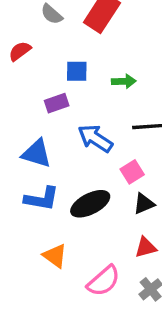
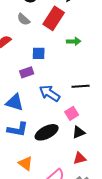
green arrow: (124, 81) -> (74, 41), moved

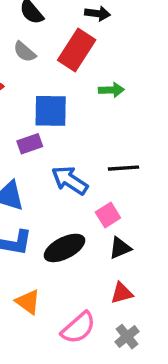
blue square: (39, 53) -> (51, 111), size x1.5

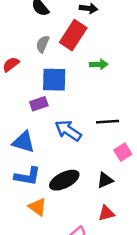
gray semicircle: (25, 52) -> (43, 44), moved, turned 72
pink square: (108, 215) -> (123, 152), moved
orange triangle: (28, 302) -> (38, 207), moved

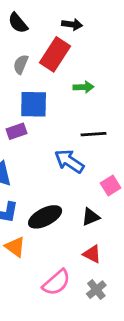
black line: (108, 122) -> (93, 134), moved
blue arrow: (68, 131) -> (69, 161), moved
red triangle: (106, 213) -> (92, 254), turned 42

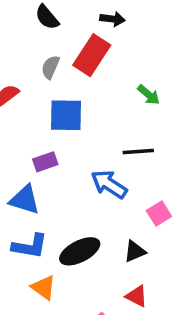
green arrow: (84, 87) -> (149, 95), moved, turned 42
purple rectangle: (17, 131) -> (45, 162), moved

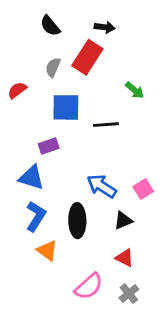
black line: (138, 151) -> (106, 125), moved
blue arrow: (109, 184) -> (102, 186), moved
blue L-shape: (30, 246) -> (36, 216), turned -68
black ellipse: (80, 251) -> (77, 221), turned -64

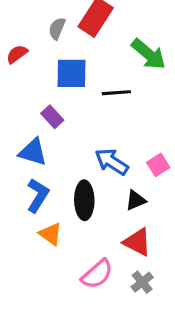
green arrow: (135, 90) -> (149, 54), size x1.6
purple rectangle: (49, 146) -> (52, 117), turned 66
red triangle: (125, 258) -> (137, 242), size x1.4

